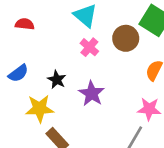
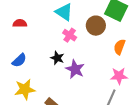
black star: (57, 80) -> (57, 58), moved
yellow star: (40, 109) -> (25, 89), moved

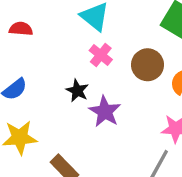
brown circle: (96, 26) -> (148, 65), moved

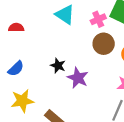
pink cross: (101, 55) -> (98, 19), moved, turned 32

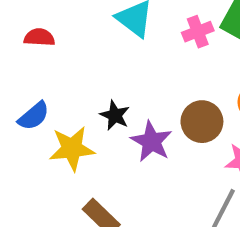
brown circle: (104, 44) -> (202, 122), moved
yellow star: (22, 101) -> (72, 149), moved

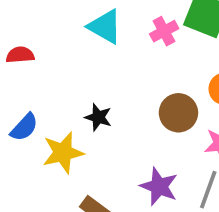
purple star: (151, 141) -> (159, 186), moved

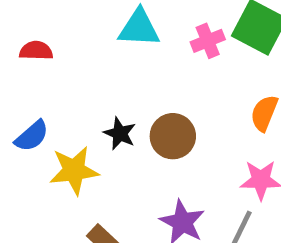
cyan triangle: (105, 27) -> (139, 28), turned -33
brown circle: (178, 113) -> (173, 136), moved

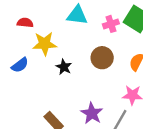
brown circle: (173, 136) -> (102, 58), moved
yellow star: (74, 170) -> (45, 44), moved

